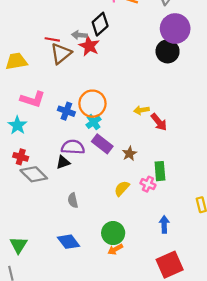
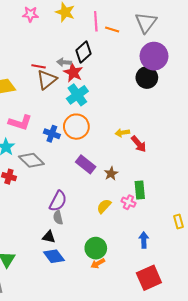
cyan cross: (94, 122) -> (77, 95), moved, size x1.5
purple semicircle: (73, 147) -> (58, 201), moved, turned 115
black triangle: (63, 162) -> (49, 237), moved, turned 32
gray diamond: (34, 174) -> (31, 160), moved

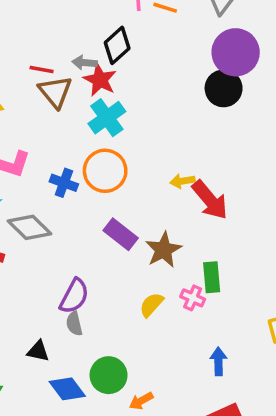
brown triangle: (47, 80) -> (55, 92), turned -30
red arrow: (139, 144) -> (210, 200), size x1.4
brown star: (111, 174) -> (163, 250), size x1.5
black triangle: (49, 237) -> (38, 351), moved
green circle: (96, 248) -> (109, 375), moved

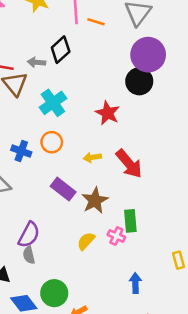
red star: (100, 80) -> (108, 113), moved
orange circle: (105, 171) -> (52, 142), size x0.7
yellow arrow: (182, 181) -> (92, 157), moved

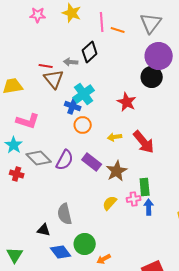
blue cross: (21, 151) -> (73, 106), moved
purple semicircle: (29, 235) -> (65, 160), moved
pink cross: (116, 236) -> (134, 199), turned -32
gray semicircle: (29, 255) -> (65, 214), size x1.5
blue arrow: (135, 283) -> (149, 207), moved

